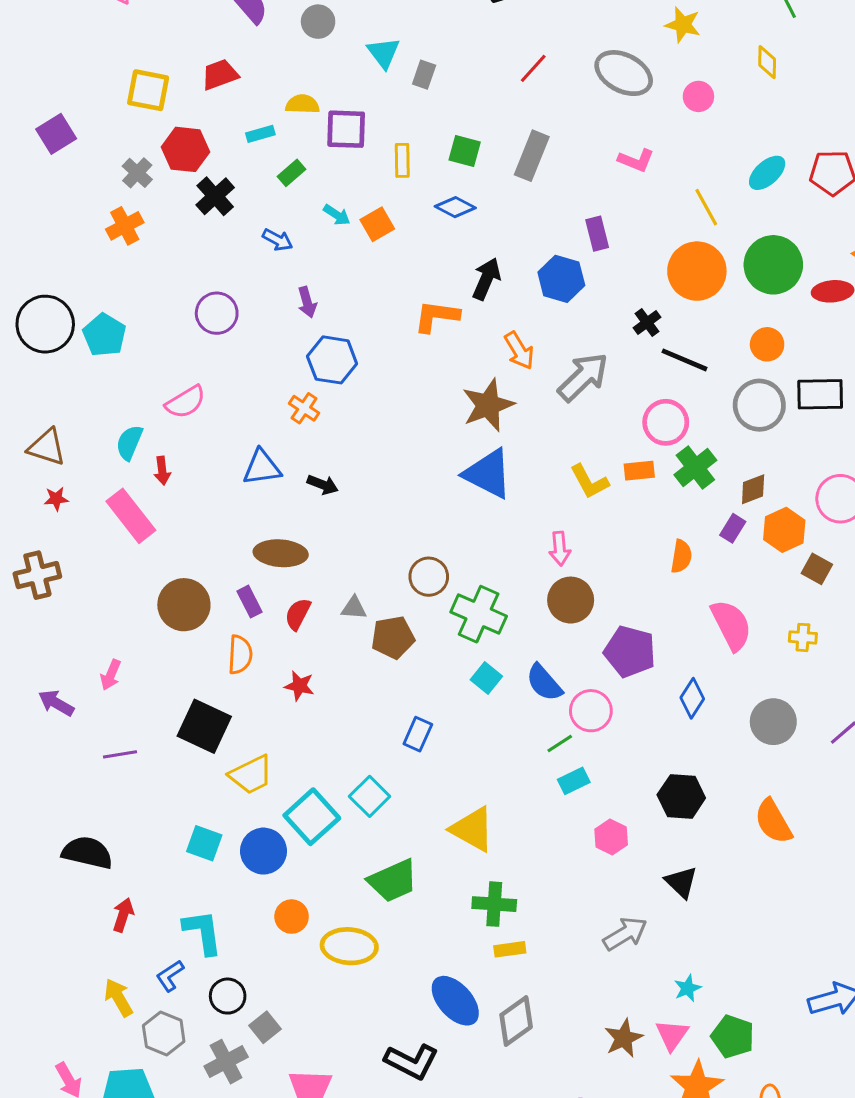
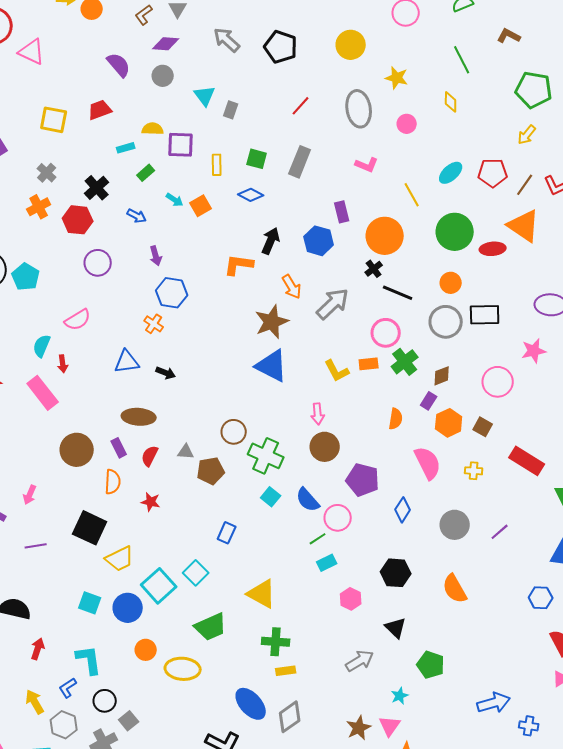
gray ellipse: (624, 73) -> (359, 109), turned 54
red hexagon: (186, 149) -> (78, 220), moved
orange circle: (697, 271) -> (385, 236), moved
orange hexagon: (784, 530) -> (449, 423), moved
green pentagon: (733, 1037) -> (431, 665), moved

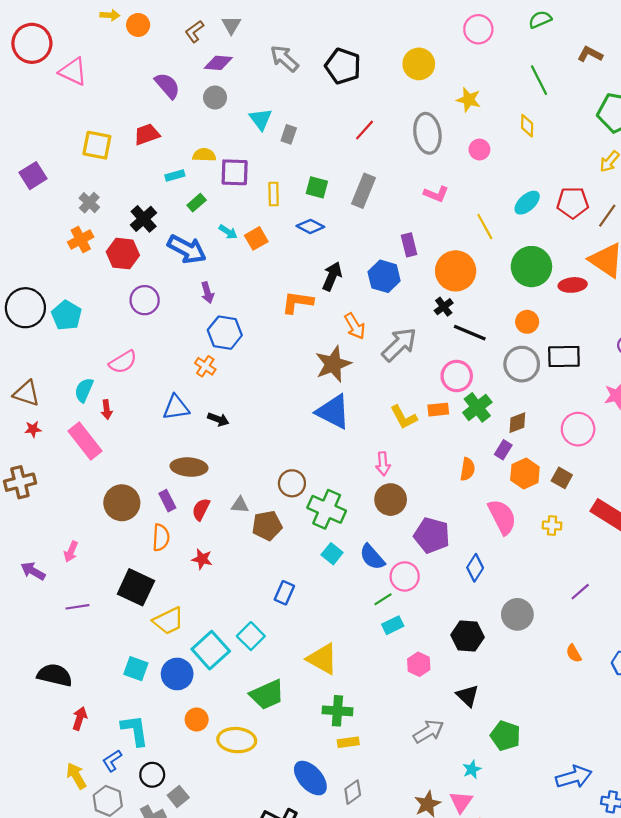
blue arrow: (137, 216) -> (187, 249), size x1.8
gray circle: (455, 525) -> (517, 614), moved
orange semicircle: (455, 589) -> (574, 653), moved, size x0.6
gray diamond: (290, 717) -> (353, 792), size x0.7

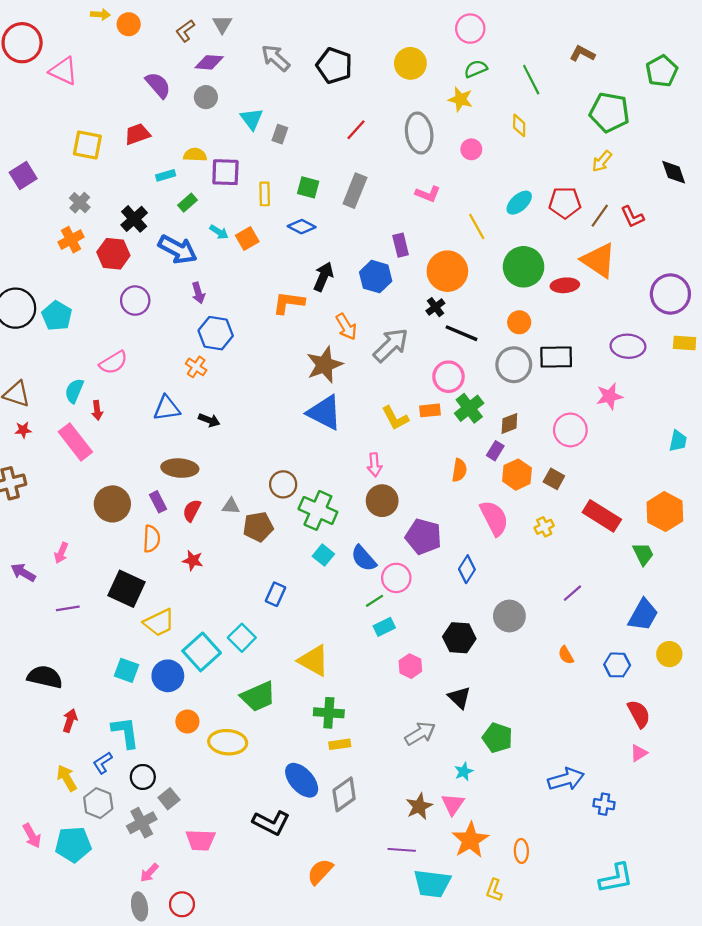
green semicircle: (540, 19) -> (476, 69), moved
yellow cross: (552, 526) -> (544, 527), turned -30
gray diamond: (353, 792) -> (344, 794), size x1.4

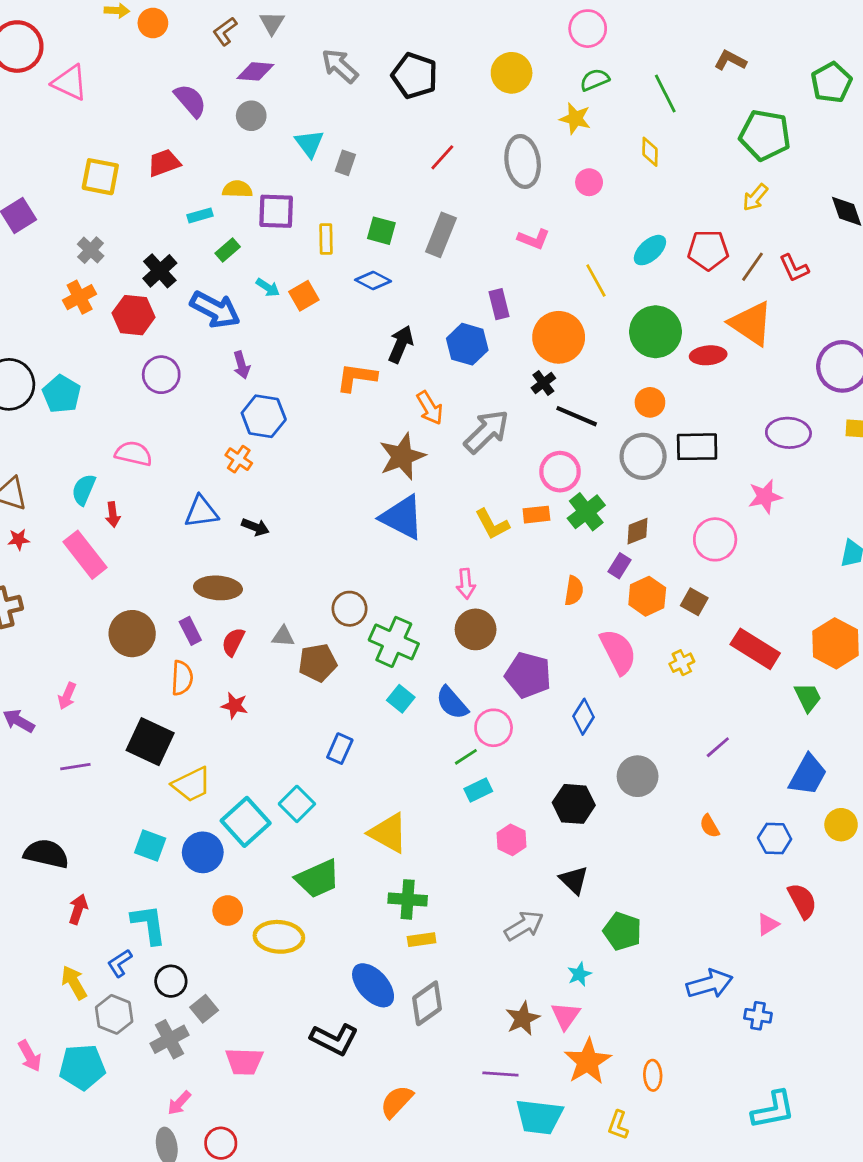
pink semicircle: (113, 363) -> (134, 454), turned -136
pink triangle: (639, 753) -> (768, 924), moved

